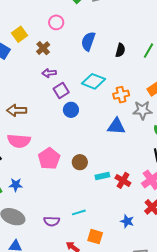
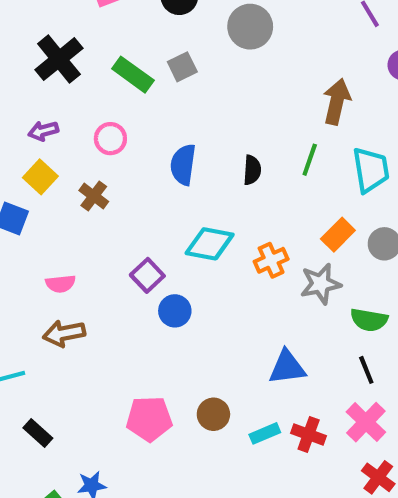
purple arrow: (49, 73) -> (43, 131), moved
blue triangle: (116, 126) -> (287, 367), moved
pink semicircle: (19, 141) -> (60, 284), moved, size x0.6
pink pentagon: (49, 159) -> (149, 419), turned -30

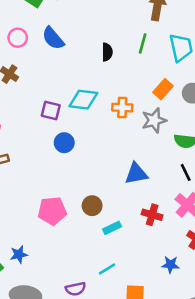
blue semicircle: (183, 165) -> (53, 38), moved, turned -45
orange cross: (271, 260) -> (122, 108), turned 30
purple square: (147, 275) -> (51, 110), moved, turned -30
cyan rectangle: (265, 433) -> (112, 228), moved

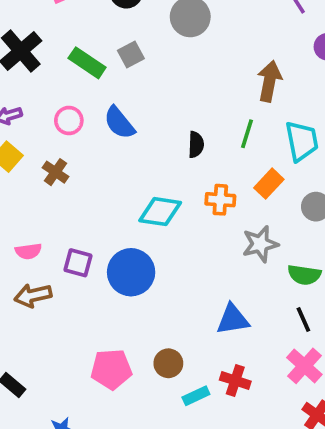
orange rectangle: (163, 89) -> (269, 184), moved
orange cross: (122, 108) -> (220, 200), moved
purple square: (51, 110) -> (78, 263), moved
blue circle: (64, 143) -> (131, 272), size x1.6
red cross: (152, 215) -> (235, 381), moved

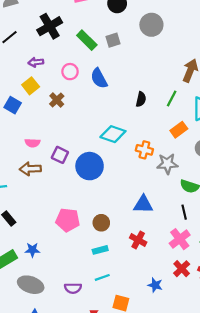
orange cross: (220, 200) -> (144, 150), moved
cyan rectangle: (196, 396) -> (100, 250), moved

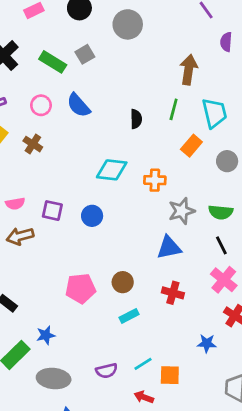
gray star: (167, 164) -> (182, 211), moved
blue circle: (90, 166) -> (92, 216), size x0.6
cyan line: (102, 277) -> (143, 364), moved

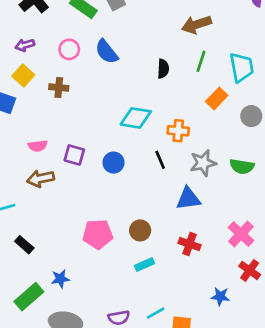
brown arrow: (189, 70) -> (196, 24), moved, turned -120
brown cross: (33, 144) -> (59, 87), turned -30
black line: (221, 245) -> (160, 160), moved

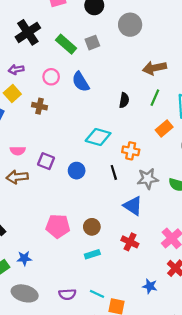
blue triangle: (188, 199) -> (133, 206), turned 35
cyan line: (156, 313) -> (97, 294), turned 48

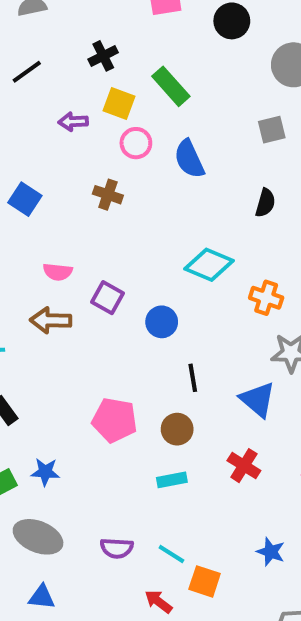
black cross: (28, 32) -> (103, 56), size x0.6
gray square: (92, 43) -> (272, 130), moved
yellow square: (12, 94) -> (119, 104), moved, turned -35
black line: (114, 172) -> (193, 378), moved

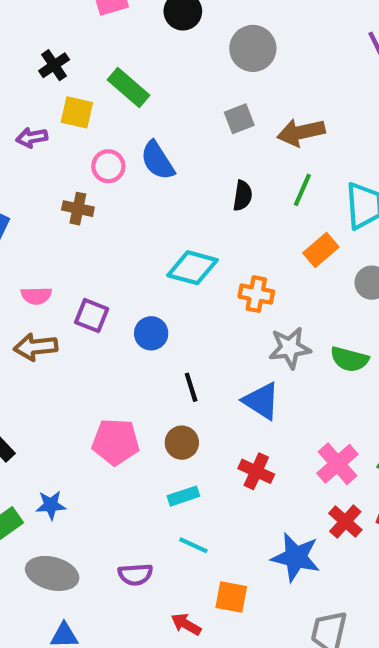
pink circle: (136, 143) -> (108, 166), moved
blue star: (271, 552) -> (296, 557), size x1.6
cyan line: (171, 554) -> (193, 545), moved

